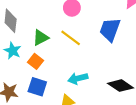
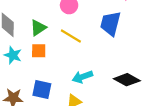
green triangle: (41, 38) -> (38, 28), moved
orange square: (36, 61) -> (39, 51), moved, turned -32

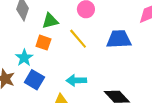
blue trapezoid: (110, 23) -> (119, 39), turned 55
cyan star: (13, 55) -> (24, 58), moved

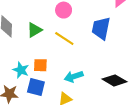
blue trapezoid: (119, 39) -> (101, 28), turned -60
orange square: (43, 43) -> (40, 65), moved

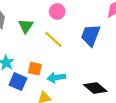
green triangle: (35, 30) -> (26, 26), turned -35
orange square: (40, 65) -> (35, 69), moved

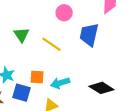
pink circle: (57, 11) -> (64, 13), moved

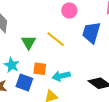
green triangle: (21, 35) -> (29, 42), moved

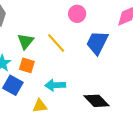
orange square: (40, 69) -> (27, 65), moved

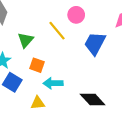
yellow line: (56, 43) -> (57, 31), moved
orange square: (27, 65) -> (37, 65), moved

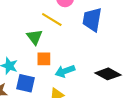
green triangle: (26, 40) -> (35, 37), moved

